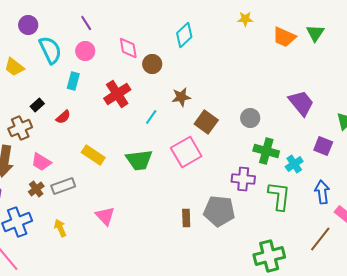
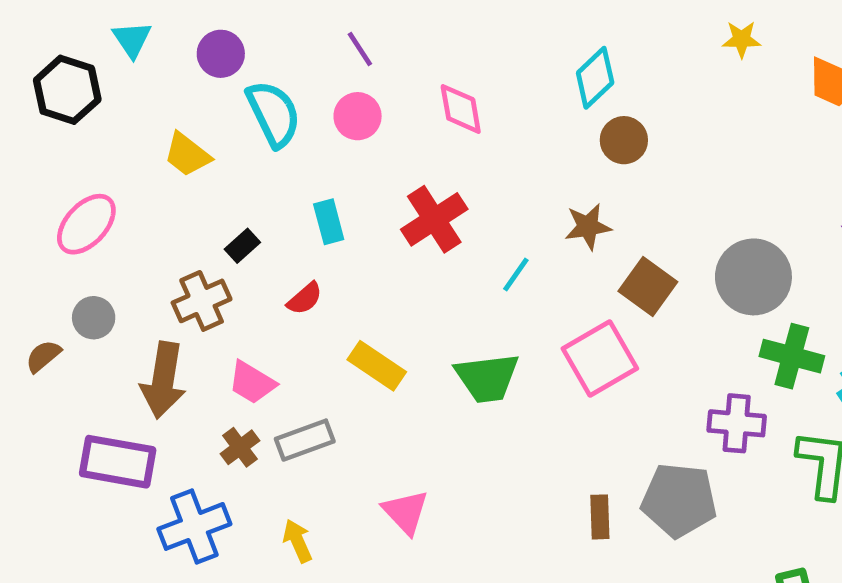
brown circle: (152, 64) -> (624, 140), moved
cyan rectangle: (73, 81) -> (329, 222), moved, turned -30
red semicircle: (63, 117) -> (305, 299), moved
gray circle: (250, 118) -> (753, 277), size x1.6

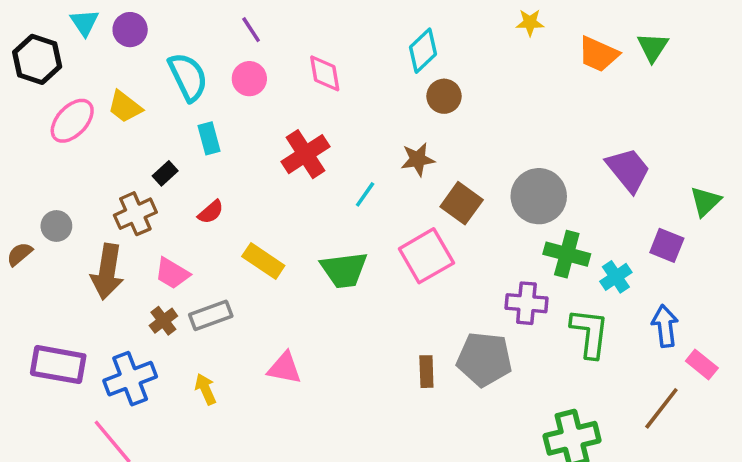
purple circle: (221, 54) -> (130, 30), moved
cyan rectangle: (329, 222) -> (209, 138), moved
pink ellipse: (86, 224) -> (72, 121), moved
purple rectangle: (118, 462) -> (58, 365), moved
pink triangle: (406, 512) -> (284, 368), turned -36

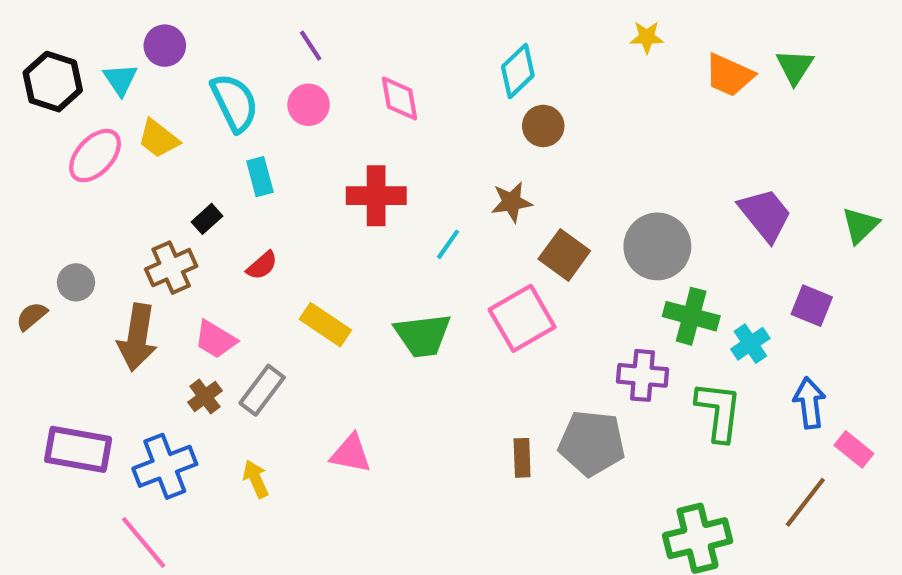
cyan triangle: (84, 23) -> (120, 79), moved
red cross: (305, 154) -> (376, 196), turned 33
green triangle: (705, 201) -> (860, 225), moved
gray rectangle: (211, 315) -> (262, 390), turned -33

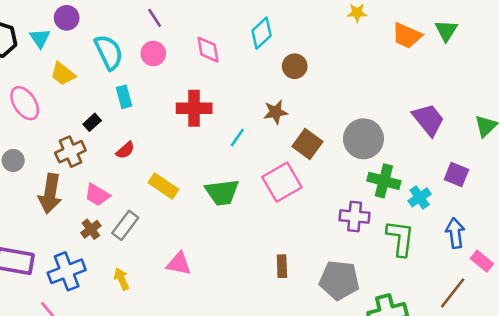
cyan diamond: (518, 71) -> (262, 33), moved
pink ellipse: (95, 156) -> (25, 103), moved, turned -76
gray pentagon: (592, 443) -> (339, 280), moved

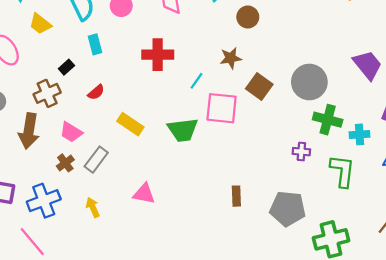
pink square: (282, 182) -> (222, 108), moved, turned 36
cyan cross: (420, 197) -> (360, 134), turned 30
purple cross: (355, 217) -> (301, 152), size x0.7

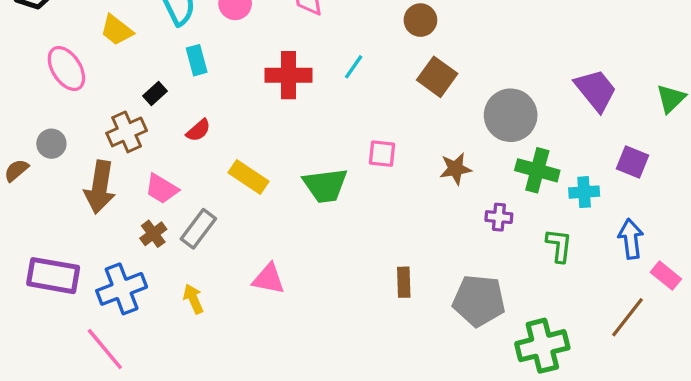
brown star: (231, 58) -> (455, 169), moved
cyan line: (196, 81) -> (354, 67), moved
brown square: (259, 87) -> (437, 77), moved
pink square: (222, 108) -> (382, 154), size x0.6
green L-shape: (342, 171) -> (559, 245), size x0.7

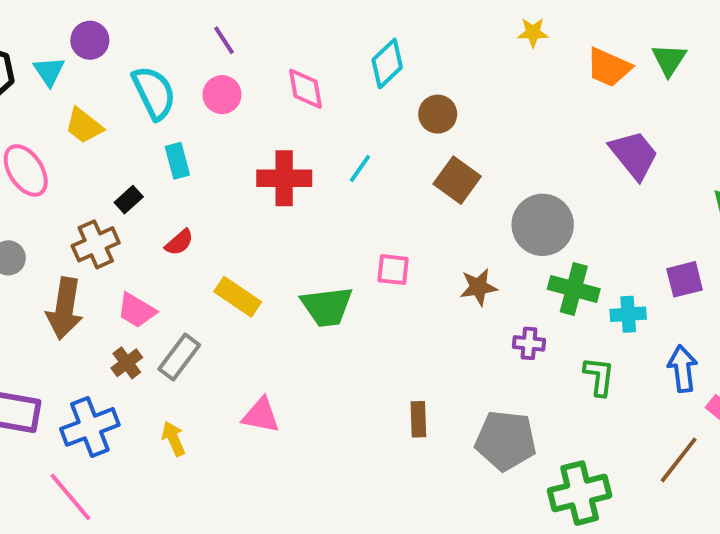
purple trapezoid: (596, 90) -> (634, 155), moved
purple square: (632, 162) -> (685, 279), turned -36

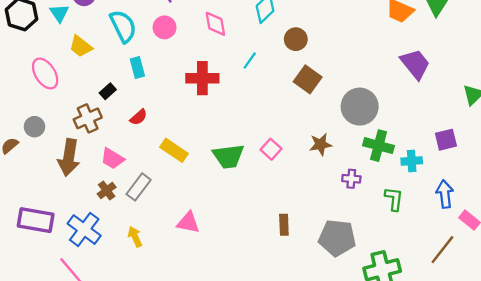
cyan line: (360, 168) -> (250, 60), moved
pink square: (393, 270) -> (271, 149), moved, turned 36
blue cross: (90, 427) -> (84, 230), turned -32

